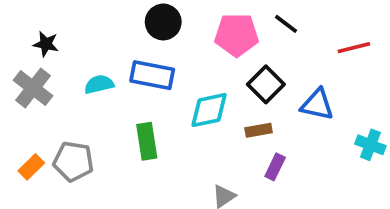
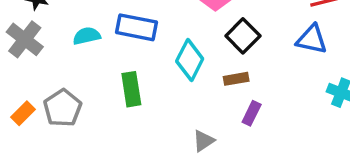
blue triangle: (317, 105) -> (312, 39), moved
cyan diamond: (209, 110) -> (190, 60), turned -51
gray pentagon: (73, 161) -> (63, 108), turned 30

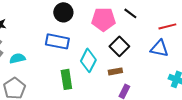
cyan semicircle: (87, 36) -> (17, 58), moved
green rectangle: (131, 89) -> (66, 79), moved

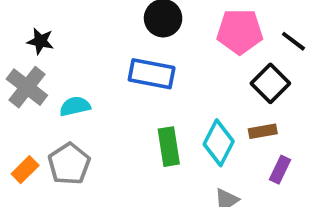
black line: (130, 13) -> (293, 41), moved
cyan diamond: (88, 60) -> (219, 143), moved

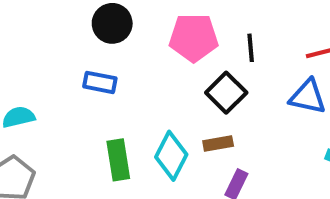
black line: (293, 41) -> (251, 48), turned 48
blue rectangle: (152, 74) -> (100, 82), size x0.7

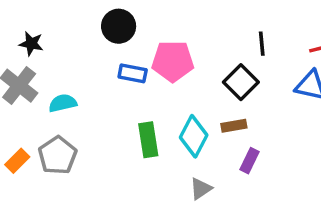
black circle: (112, 23) -> (119, 26), moved
pink pentagon: (194, 38) -> (173, 61), moved

